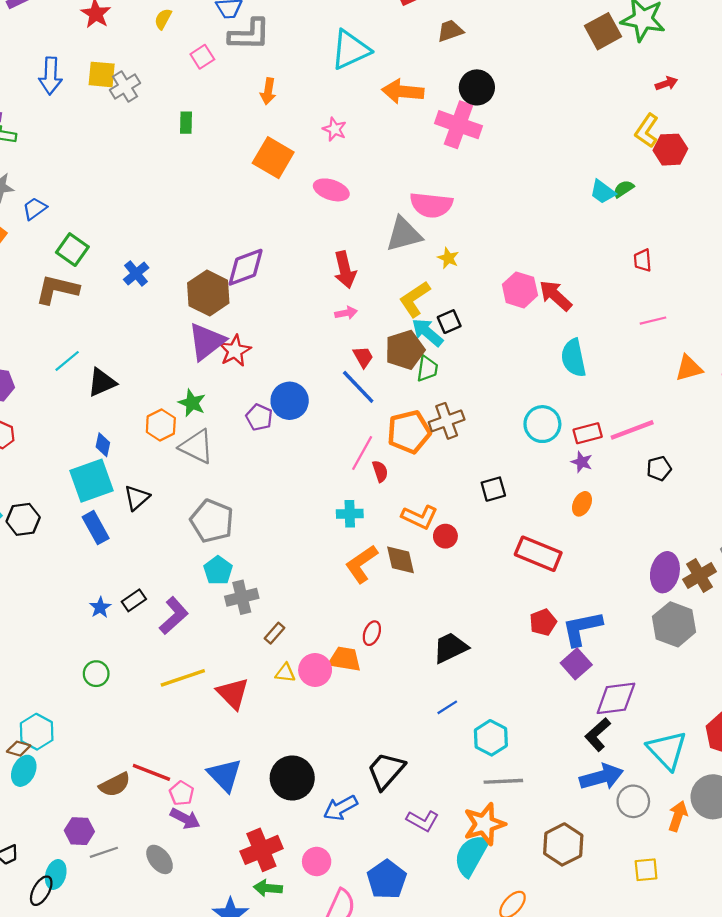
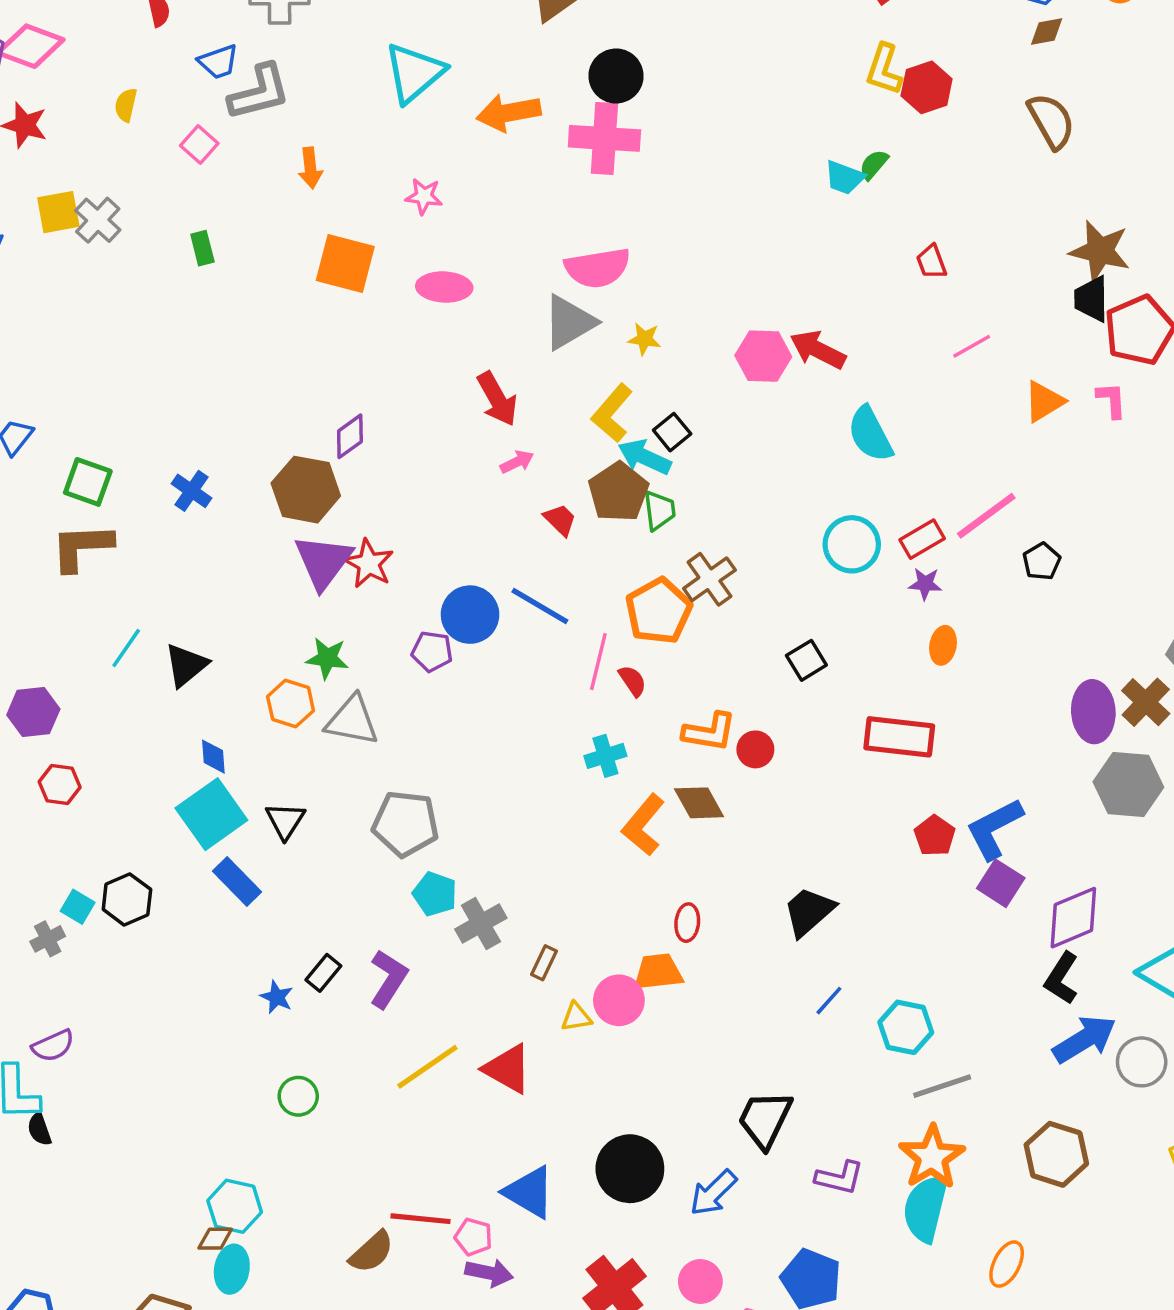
purple diamond: (246, 267) -> (350, 436), size x0.7
blue line: (358, 387) -> (540, 606), moved

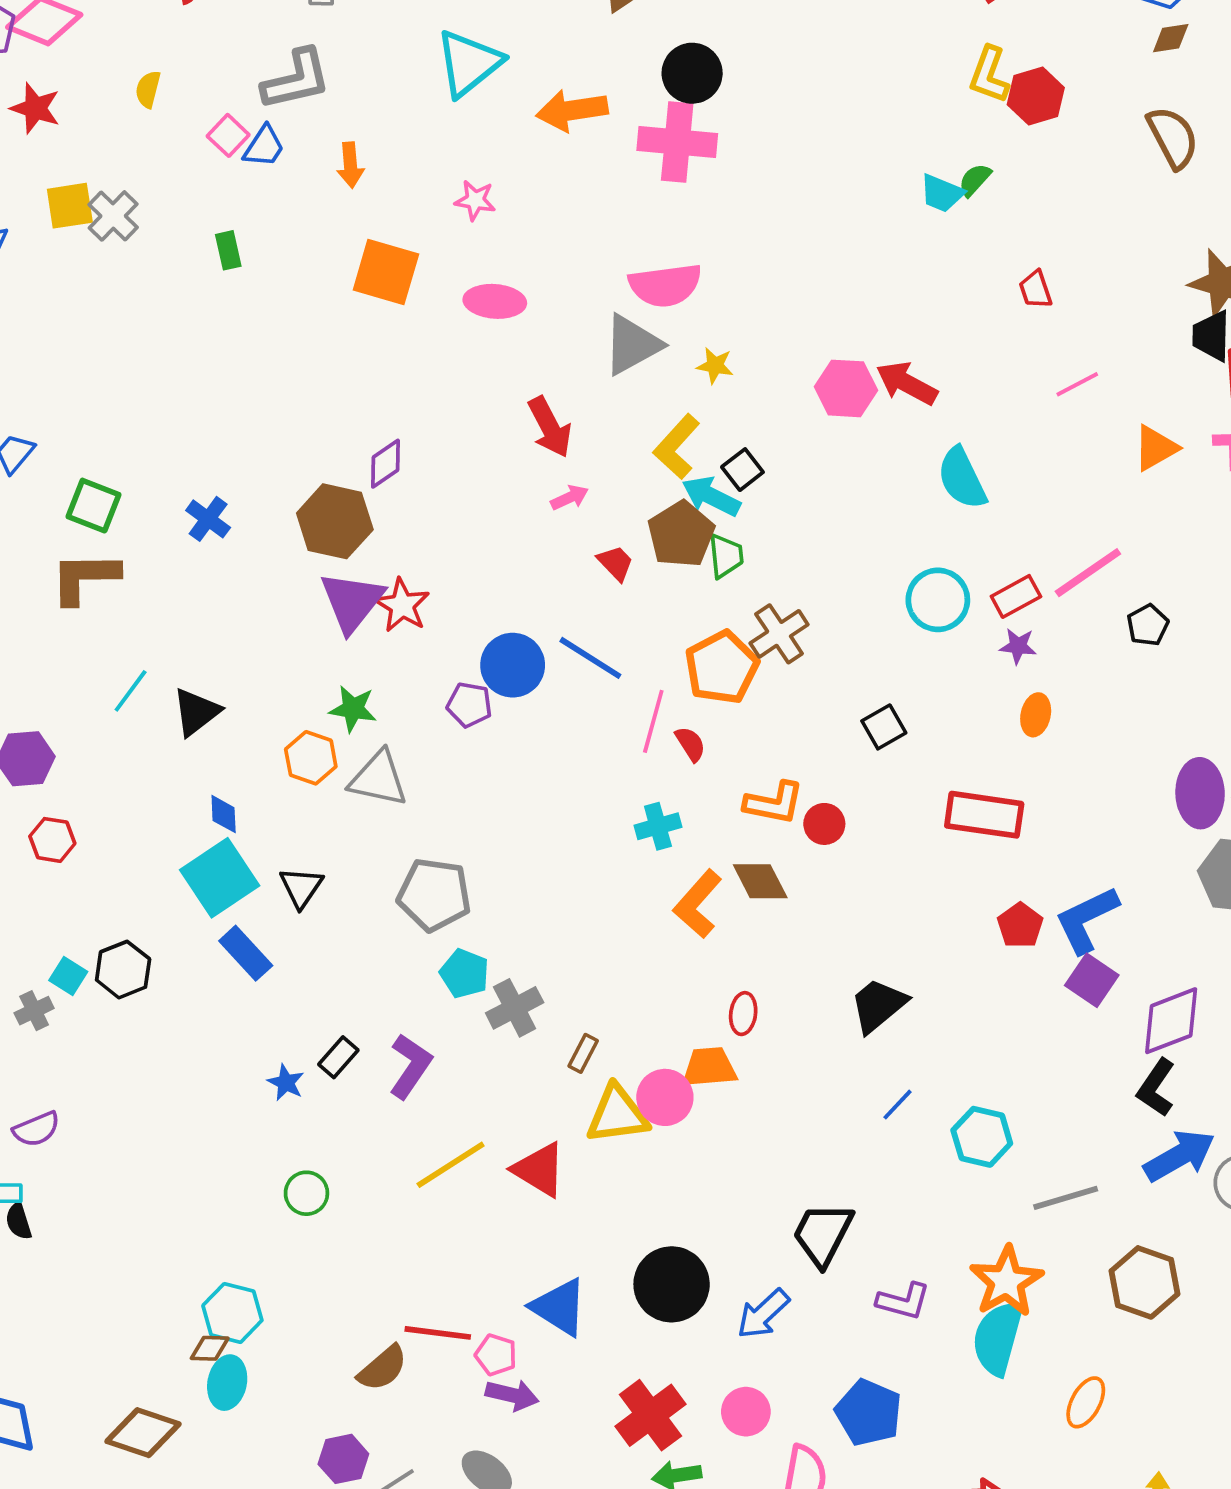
blue trapezoid: (218, 62) -> (264, 147), moved, turned -39
yellow triangle: (576, 1017) -> (617, 1115), size x1.8
gray line: (942, 1086) -> (1066, 1198), moved

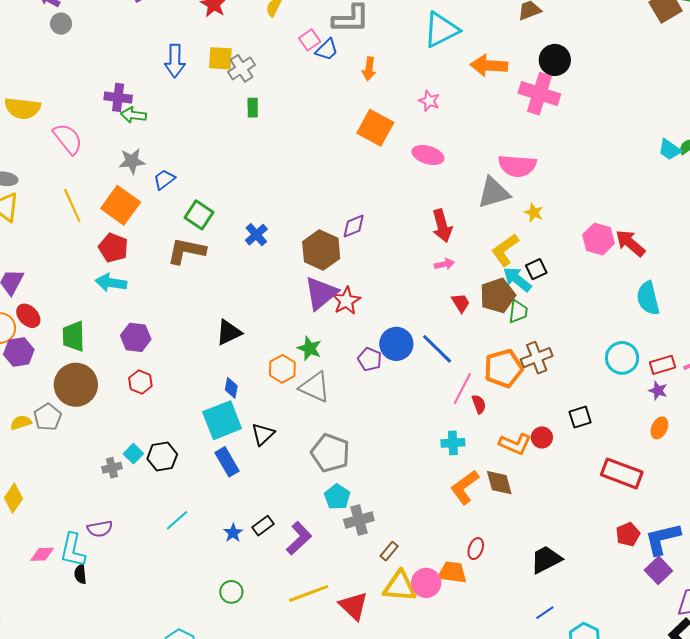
green rectangle: (228, 250) -> (253, 108), moved
cyan line: (131, 691) -> (177, 520), moved
red circle: (824, 824) -> (542, 437), moved

